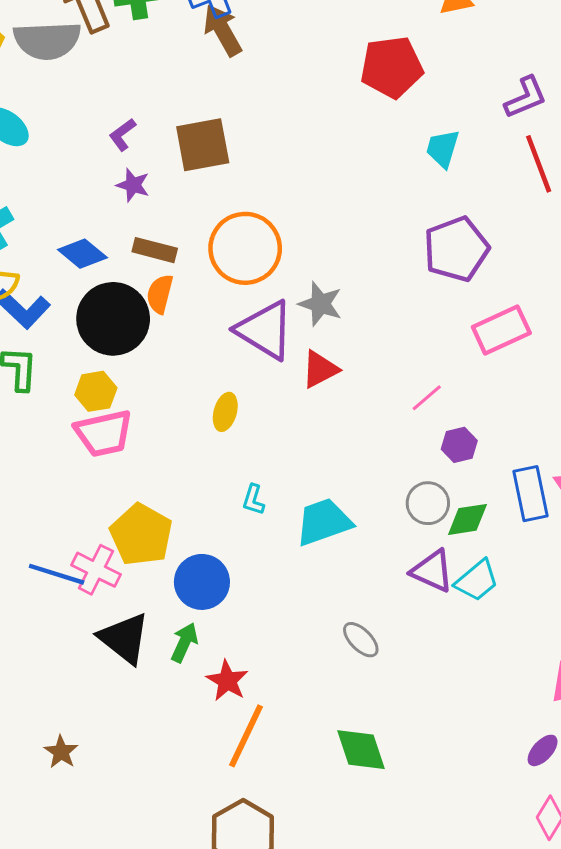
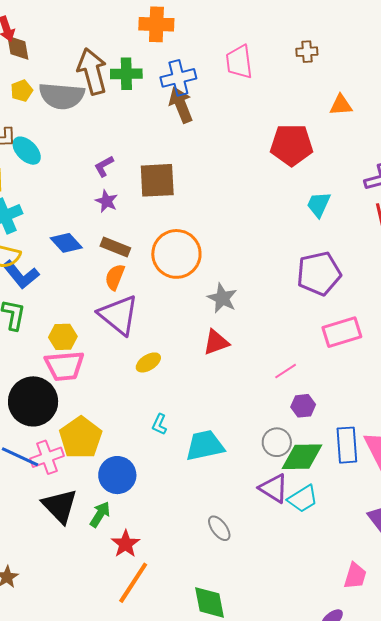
black circle: (113, 319) -> (33, 401), moved
purple triangle: (265, 330) -> (119, 315), moved
yellow ellipse: (225, 412) -> (148, 362), turned 35
green diamond: (468, 519) -> (302, 457), size x1.4
pink cross: (96, 570) -> (47, 457), turned 36

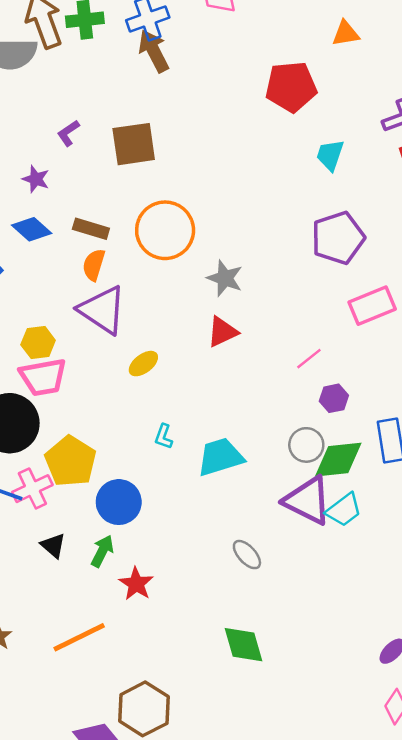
purple star: (107, 201) -> (36, 179), moved
purple triangle: (274, 488) -> (308, 501), size x1.4
black triangle: (60, 506) -> (53, 546), size x0.6
orange line: (133, 583) -> (79, 637), moved, turned 36

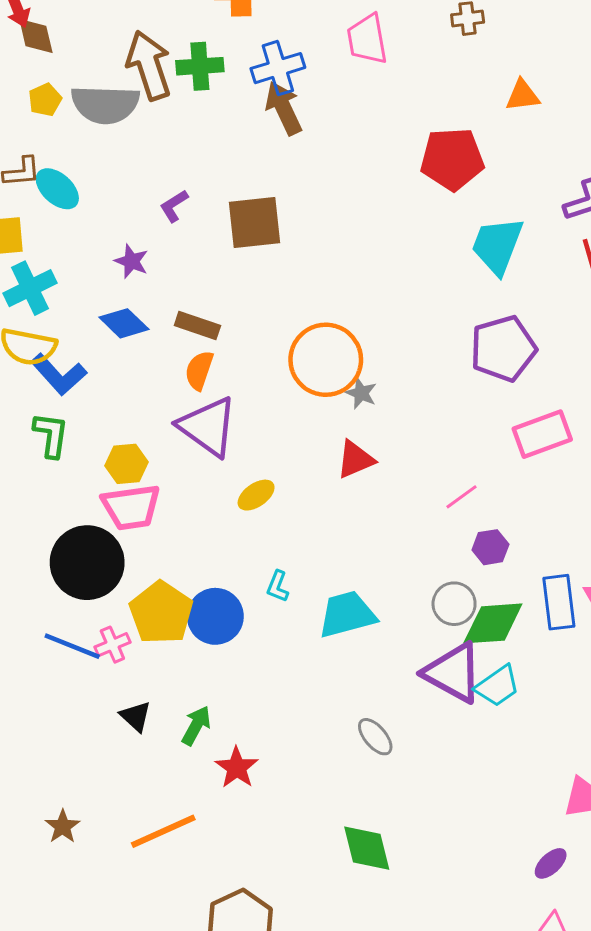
cyan trapezoid: (330, 155) -> (497, 246), size x1.5
orange circle: (165, 230) -> (326, 360), moved
gray star: (225, 278) -> (361, 393), size x0.7
pink cross: (32, 489) -> (112, 645), size x0.7
blue circle: (119, 502) -> (215, 616), moved

